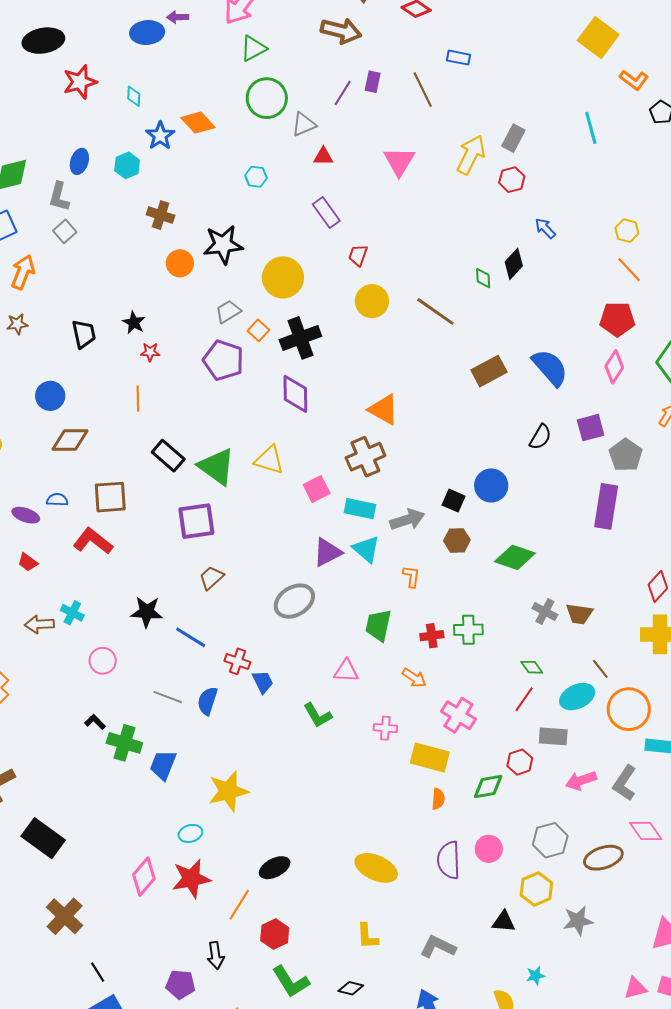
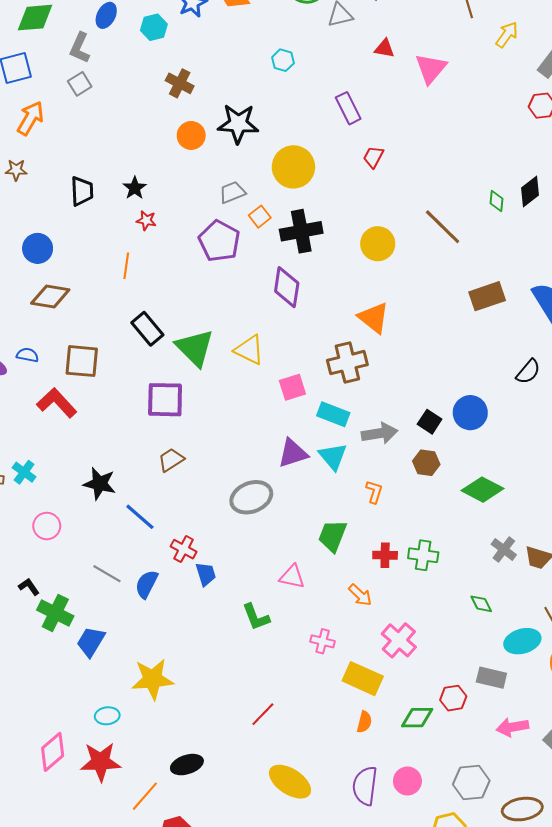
yellow arrow: (471, 155) -> (507, 35), moved, size x0.7
red triangle: (323, 156) -> (385, 48), moved
yellow circle: (372, 301) -> (378, 244), moved
red line: (524, 699) -> (263, 714), moved

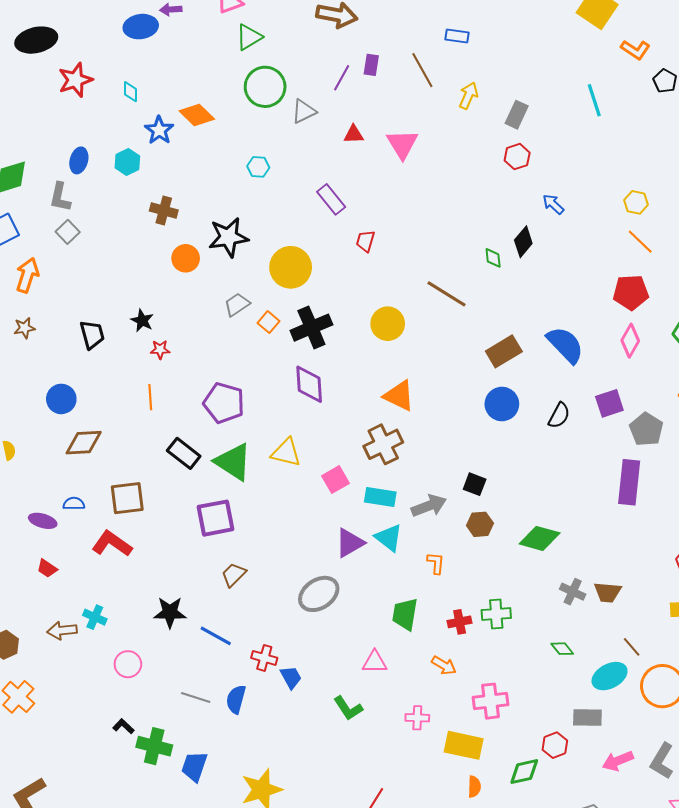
purple pentagon: (219, 241) -> (224, 403), moved
blue circle: (470, 413) -> (502, 404), moved
pink cross: (399, 640) -> (490, 701), turned -36

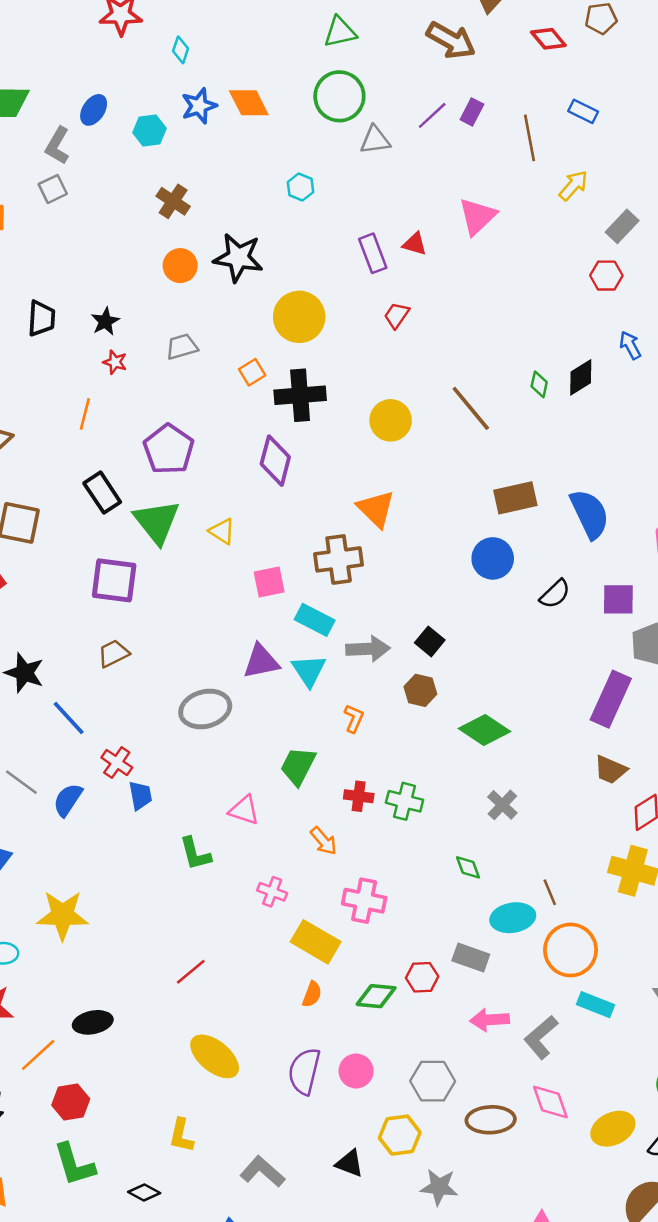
red triangle: (354, 134) -> (415, 244), moved
gray trapezoid: (237, 304) -> (182, 347), moved
yellow triangle: (286, 453) -> (222, 531), size x0.7
brown trapezoid: (608, 592) -> (610, 770), moved

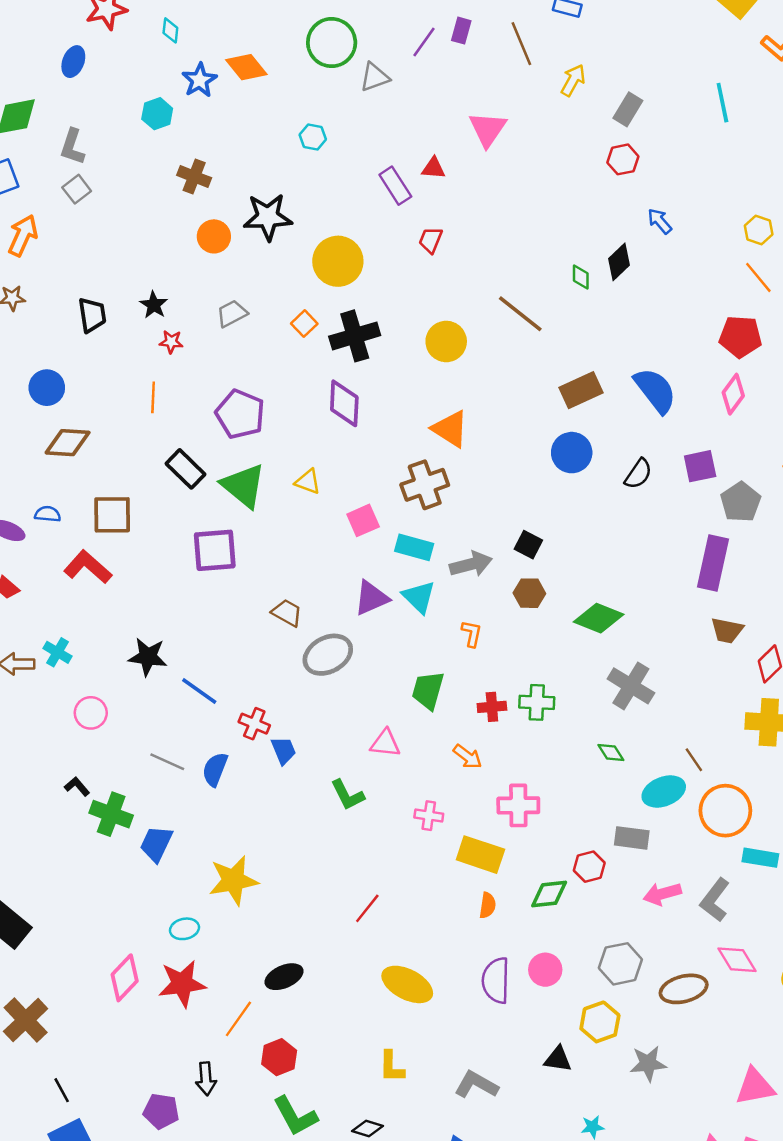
blue ellipse: (94, 110) -> (73, 62), moved
brown trapezoid: (113, 653) -> (287, 613), moved, turned 68
gray cross: (502, 805) -> (631, 686), size x1.5

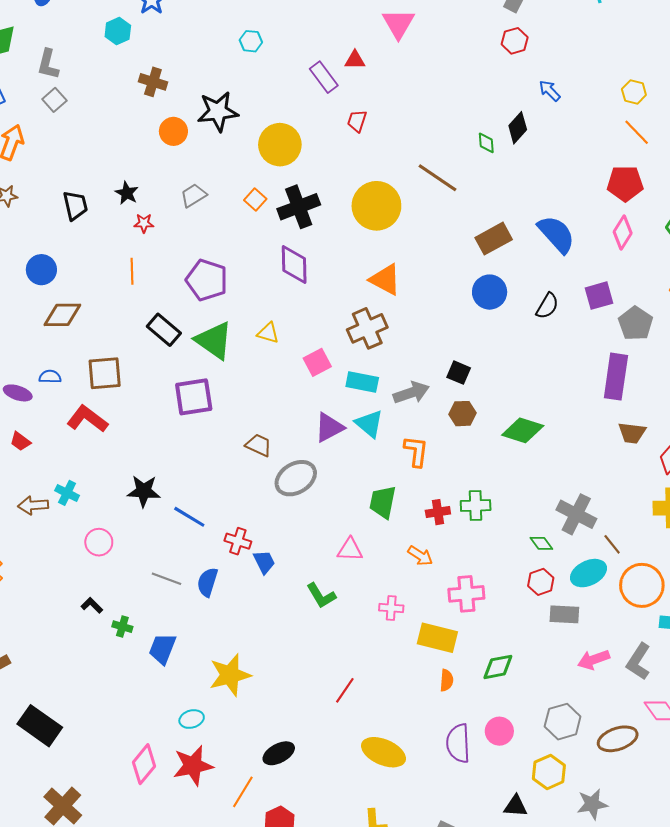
yellow circle: (446, 341) -> (376, 206), size x1.4
orange L-shape: (472, 634) -> (416, 451), size x1.4
gray cross: (631, 686) -> (576, 514), moved
green cross: (111, 814) -> (122, 627), size x0.6
red hexagon: (589, 867) -> (541, 582), moved

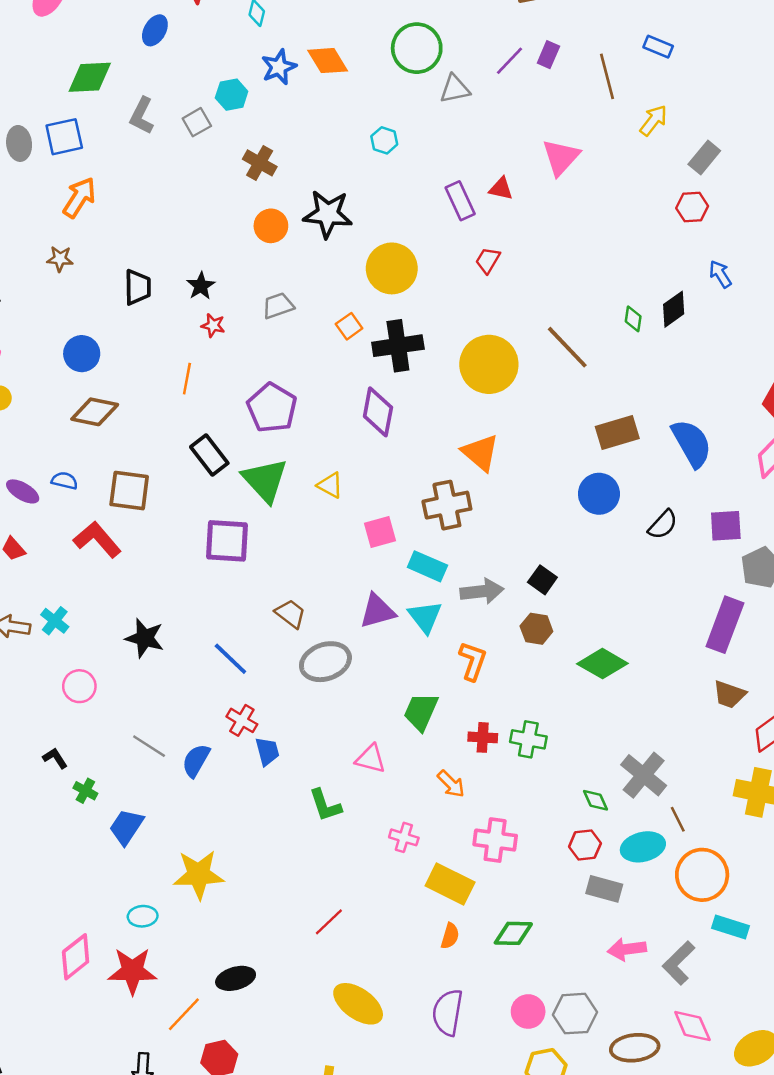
gray square: (54, 100) -> (197, 122), moved
blue line: (189, 517) -> (230, 659), moved
pink circle: (499, 731) -> (528, 1011), moved

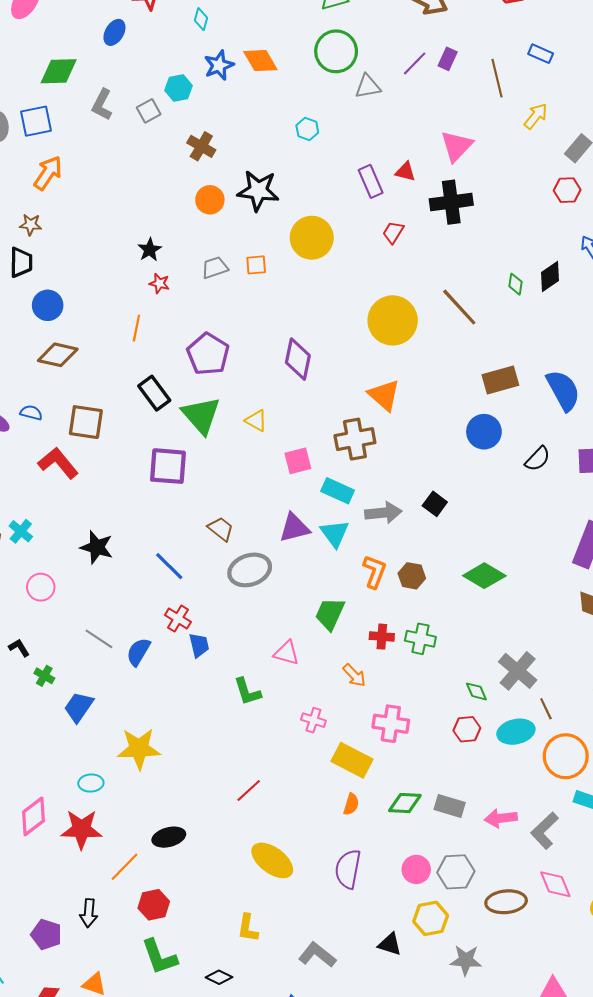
black trapezoid: (138, 287) -> (21, 262), moved
orange square: (349, 326) -> (256, 265), moved, turned 30
black cross: (398, 346) -> (451, 202), moved
brown hexagon: (536, 629) -> (412, 576), moved
gray rectangle: (604, 889) -> (450, 806), moved

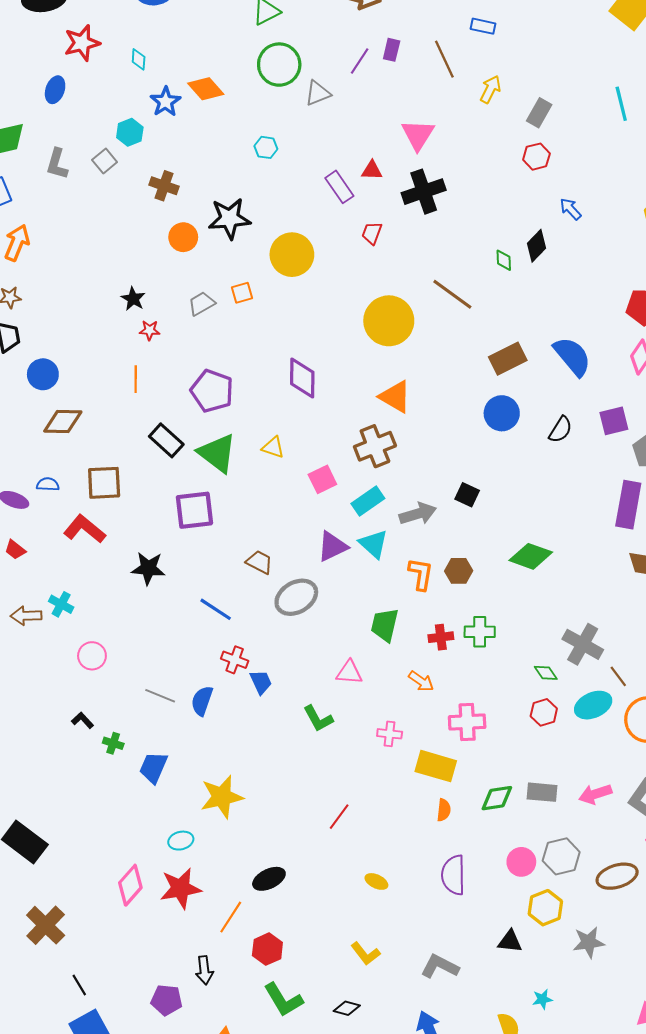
cyan rectangle: (338, 491) -> (368, 501), turned -48
black star: (97, 547) -> (148, 568), moved
yellow ellipse: (272, 860) -> (376, 881), size x0.5
yellow L-shape: (248, 928) -> (365, 954), turned -36

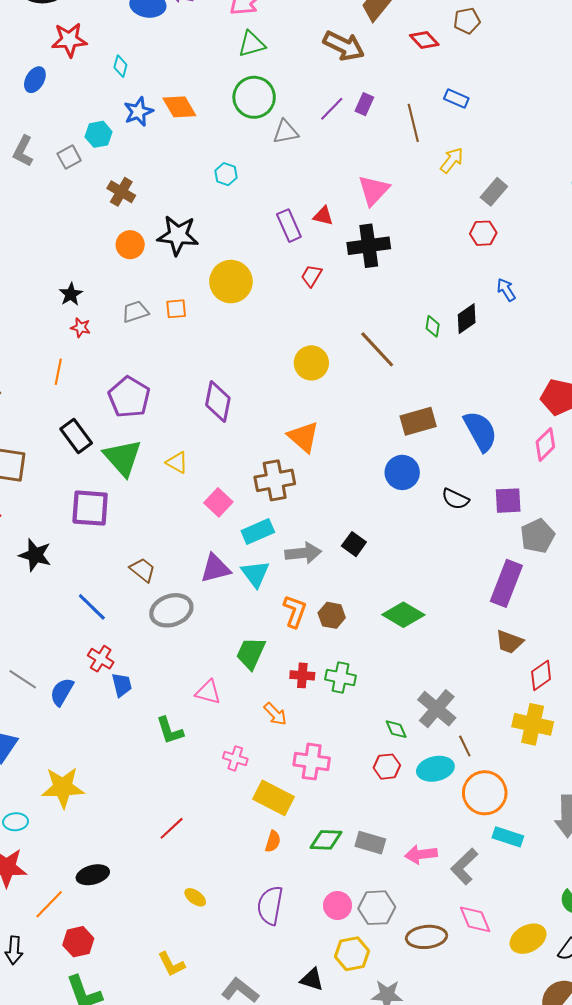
yellow circle: (389, 321) -> (311, 363), size x0.7
black semicircle: (560, 430) -> (455, 499), turned 72
pink square: (322, 479) -> (218, 502), turned -32

